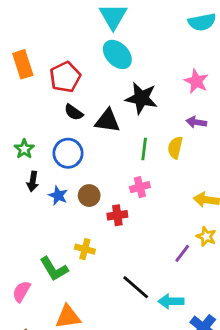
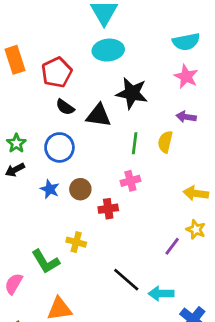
cyan semicircle: (202, 22) -> (186, 42), moved
cyan ellipse: (117, 54) -> (108, 50), turned -52
black arrow: (33, 181) -> (15, 170), moved, turned 54

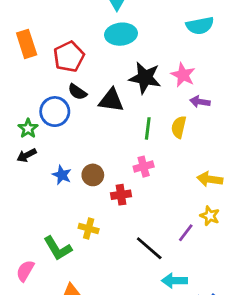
pink star: (186, 76) -> (183, 75), moved
blue circle: (59, 147) -> (55, 112), moved
black line: (126, 280) -> (149, 248), moved

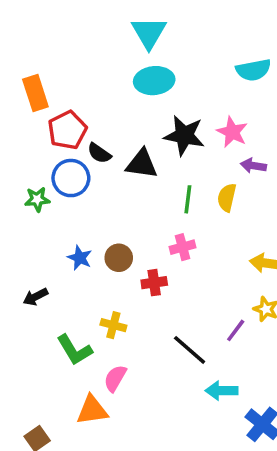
red pentagon: (69, 57) -> (67, 130), moved
green star: (28, 128) -> (37, 199), turned 30
black arrow: (27, 155) -> (35, 297), moved
pink semicircle: (25, 271) -> (115, 378), moved

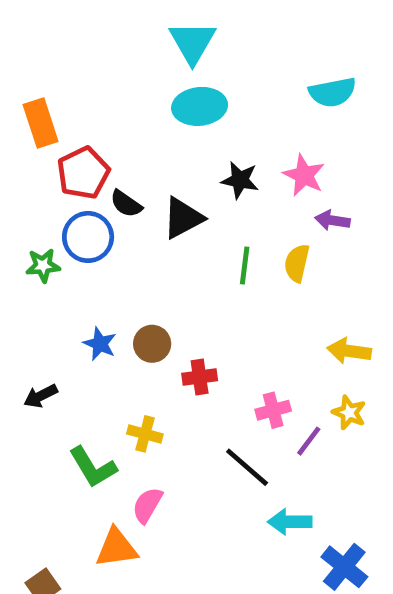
black star: (184, 135) -> (240, 180), size x0.7
black triangle: (142, 164) -> (183, 218), turned -36
pink cross: (183, 247) -> (273, 410), moved

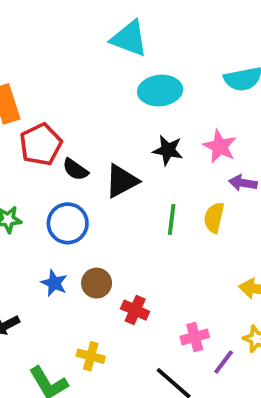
cyan triangle: (192, 42) -> (129, 39), turned -39
cyan ellipse: (200, 106) -> (160, 90), moved
blue circle: (88, 237) -> (68, 223), moved
red cross: (200, 377) -> (135, 310), turned 32

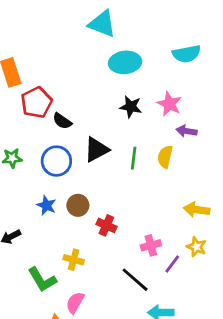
black triangle: (122, 181) -> (96, 150), moved

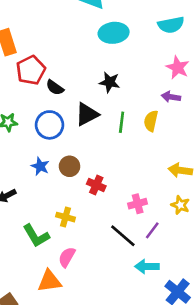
pink star: (169, 104) -> (178, 68), moved
black star: (131, 107) -> (110, 82), moved
purple line: (172, 264) -> (152, 230), moved

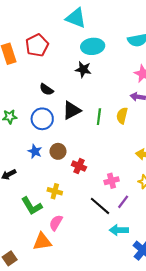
red pentagon: (31, 70) -> (37, 45), moved
black star: (110, 82) -> (83, 69), moved

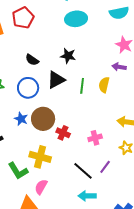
black star: (83, 69) -> (68, 56), moved
brown circle: (58, 151) -> (43, 119), size x1.5
pink cross: (112, 181) -> (95, 138), moved
yellow cross: (55, 191) -> (40, 157), size x1.5
cyan arrow: (119, 230) -> (87, 196), moved

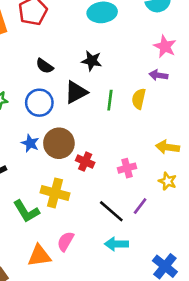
pink semicircle: (41, 187) -> (65, 241), moved

